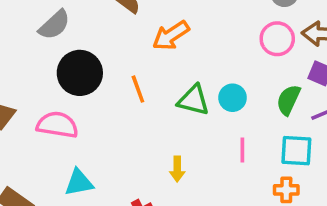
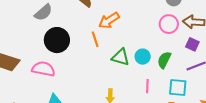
orange line: (138, 89) -> (95, 39), moved
green semicircle: (288, 100) -> (164, 60), moved

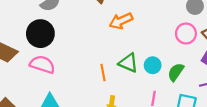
orange line: (95, 39) -> (103, 73), moved
black circle: (57, 40) -> (40, 34), moved

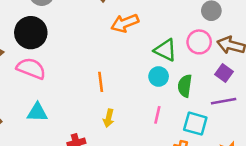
green triangle: (128, 63) -> (165, 50), moved
green semicircle: (176, 72) -> (185, 86), turned -30

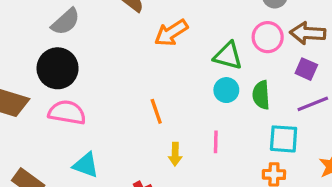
cyan triangle: (37, 112) -> (86, 165), turned 30
pink line: (157, 115) -> (216, 142), moved

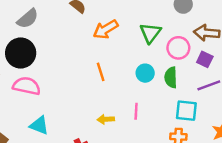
pink circle: (268, 37) -> (178, 48), moved
green triangle: (228, 56) -> (150, 33), moved, turned 50
orange line: (156, 111) -> (101, 72), moved
yellow arrow: (175, 154) -> (106, 119), turned 84

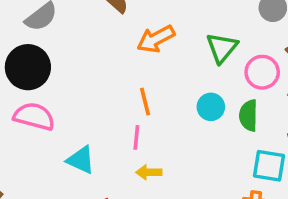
pink line: (136, 111) -> (136, 137), moved
cyan triangle: (39, 125) -> (81, 160), moved

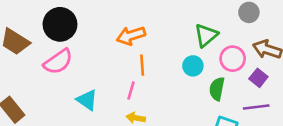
orange arrow: (156, 39) -> (131, 36), moved
cyan circle: (211, 107) -> (193, 66), moved
pink semicircle: (34, 116) -> (58, 62), turned 120

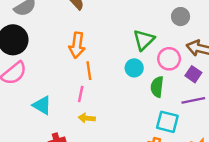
orange arrow: (131, 36) -> (77, 45), turned -60

